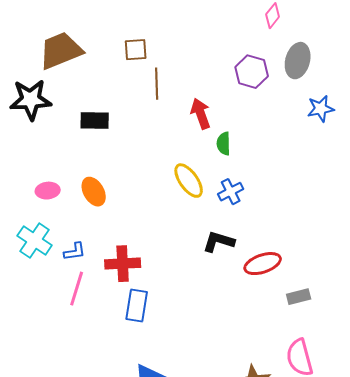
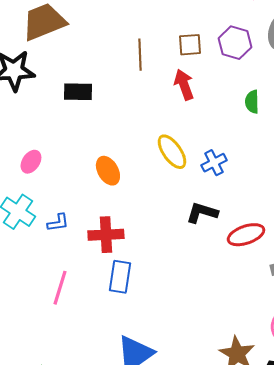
brown square: (136, 50) -> (190, 45), moved
green semicircle: (224, 144) -> (252, 102), moved
pink ellipse: (48, 191) -> (31, 162), turned -50
orange ellipse: (94, 192) -> (108, 171), moved
pink line: (77, 289) -> (60, 288), moved

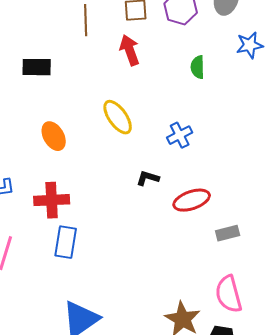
black rectangle: (78, 92) -> (37, 67), moved
blue cross: (214, 163) -> (180, 135), moved
black L-shape: (202, 213) -> (148, 178), size x0.7

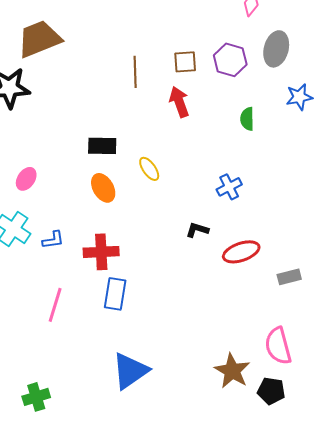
black rectangle: (37, 67) -> (102, 146), moved
yellow ellipse: (118, 117) -> (149, 169), moved, size x0.7
gray rectangle: (228, 233) -> (289, 277), moved

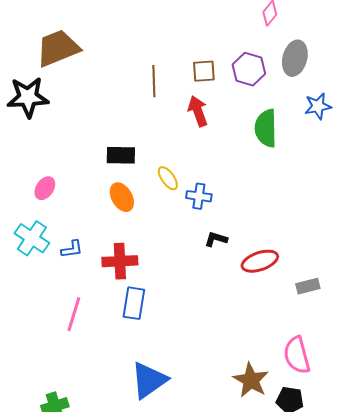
green semicircle: (247, 119) -> (266, 128), size x1.6
blue cross: (229, 187) -> (199, 196), moved, turned 35

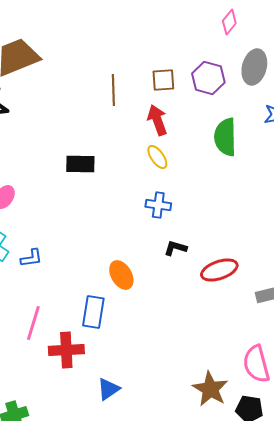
yellow ellipse: (168, 178) -> (157, 157), moved
orange ellipse: (122, 197) -> (121, 275), moved
red cross: (120, 261) -> (66, 350), moved
blue triangle: (149, 380) -> (108, 389), size x0.6

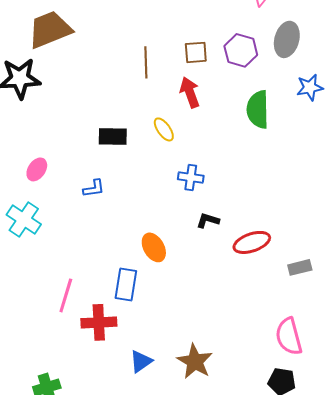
yellow ellipse: (157, 157) -> (164, 129), moved
blue L-shape: (31, 258) -> (94, 188), moved
brown star: (210, 389) -> (195, 361), moved

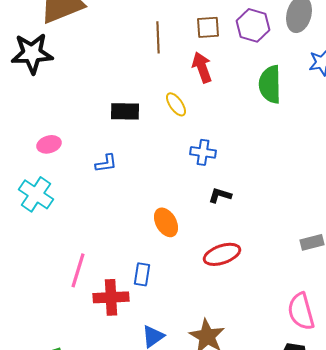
pink ellipse: (37, 169) -> (49, 144), turned 40
red ellipse: (252, 242) -> (222, 254), moved
blue rectangle: (126, 284) -> (142, 274), moved, size x0.7

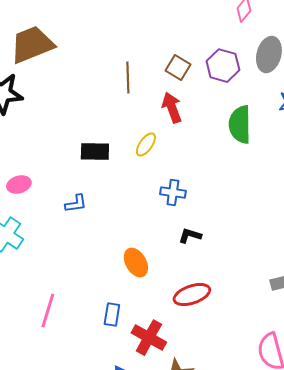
brown square: (208, 27) -> (178, 68), turned 35
yellow ellipse: (176, 104) -> (146, 145), turned 70
red cross: (111, 297) -> (149, 338), moved, turned 32

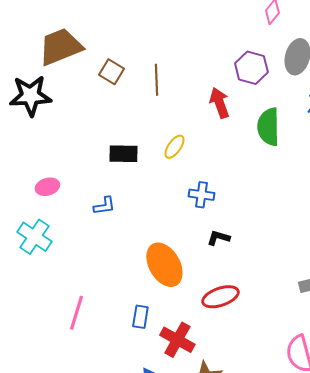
brown square: (178, 68) -> (111, 72), moved
red arrow: (172, 108) -> (219, 103), moved
orange ellipse: (136, 263) -> (164, 265), size x1.5

